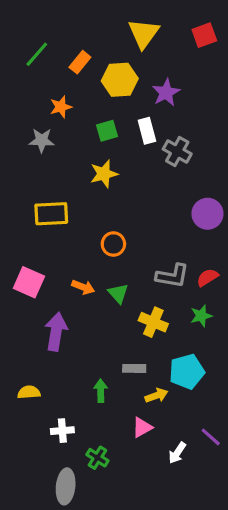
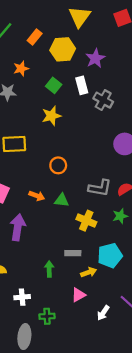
green square: (107, 131) -> (54, 85), turned -35
green triangle: (118, 293) -> (62, 200), turned -42
green cross: (97, 458) -> (47, 316), turned -35

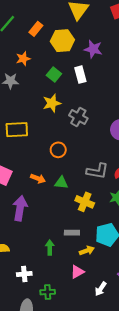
purple star: (95, 58) -> (93, 49), turned -30
gray cross: (103, 100) -> (78, 117), moved

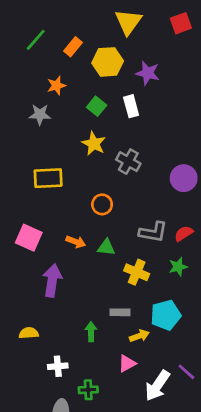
yellow star: (52, 103) -> (94, 144), turned -30
white arrow: (101, 289) -> (157, 386), size x1.6

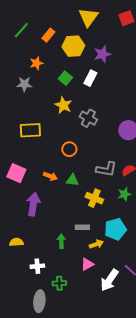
purple star: (148, 73) -> (102, 54), turned -30
white rectangle: (131, 106) -> (90, 78), turned 42

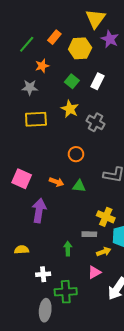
green line: (21, 30) -> (27, 44), moved
purple star: (102, 54) -> (110, 39), moved, turned -30
yellow rectangle: (30, 130) -> (36, 119), moved
yellow cross: (94, 198) -> (106, 217), moved
green cross: (59, 283) -> (66, 292), size x1.5

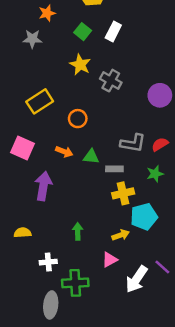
yellow rectangle: (36, 119) -> (40, 101), moved, turned -30
orange circle: (76, 154) -> (78, 119), moved
yellow cross: (106, 217) -> (123, 193), turned -36
gray rectangle: (89, 234) -> (114, 169), moved

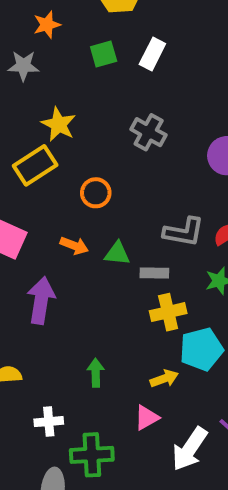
green square: (83, 32) -> (104, 54), turned 35
yellow star: (80, 65) -> (59, 124), moved

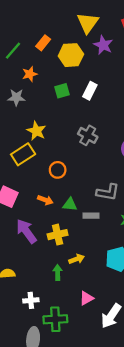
purple arrow: (41, 300) -> (26, 231), turned -45
yellow cross: (168, 312) -> (58, 235), moved
yellow arrow: (164, 379) -> (77, 259), moved

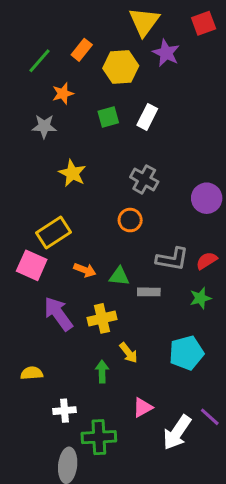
yellow rectangle: (23, 154) -> (54, 233), moved
orange circle: (58, 170) -> (130, 220), moved
yellow arrow: (77, 259) -> (129, 353), turned 72

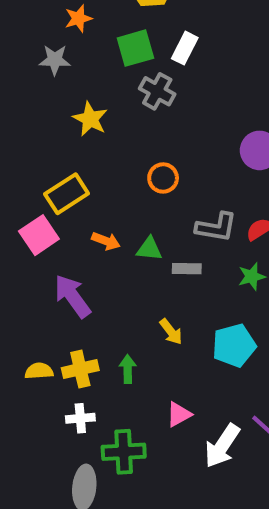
green square: (108, 117) -> (135, 48), size x1.4
gray cross: (144, 179) -> (157, 91), moved
pink square: (32, 265) -> (39, 235), turned 32
yellow cross: (102, 318) -> (80, 369), moved
yellow arrow: (129, 353) -> (171, 332), moved

